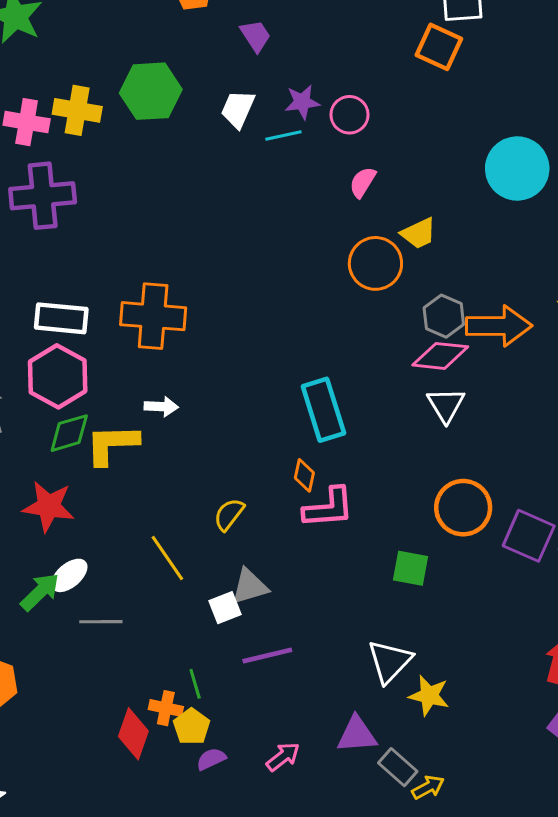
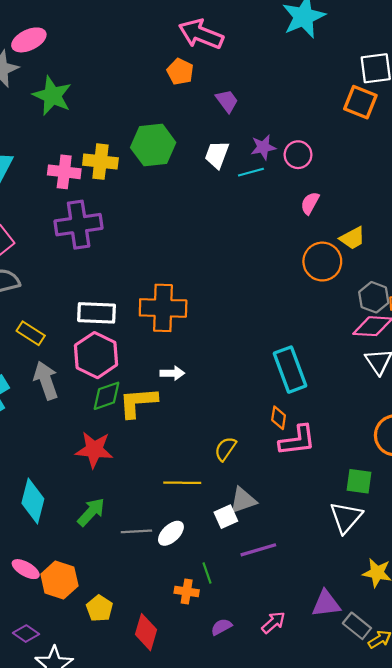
yellow line: (167, 558) -> (182, 483), turned -52
white ellipse: (69, 575) -> (171, 533), moved
white triangle: (390, 661) -> (346, 517), moved
yellow pentagon: (192, 727) -> (100, 608), moved
red diamond: (133, 734) -> (146, 632), moved

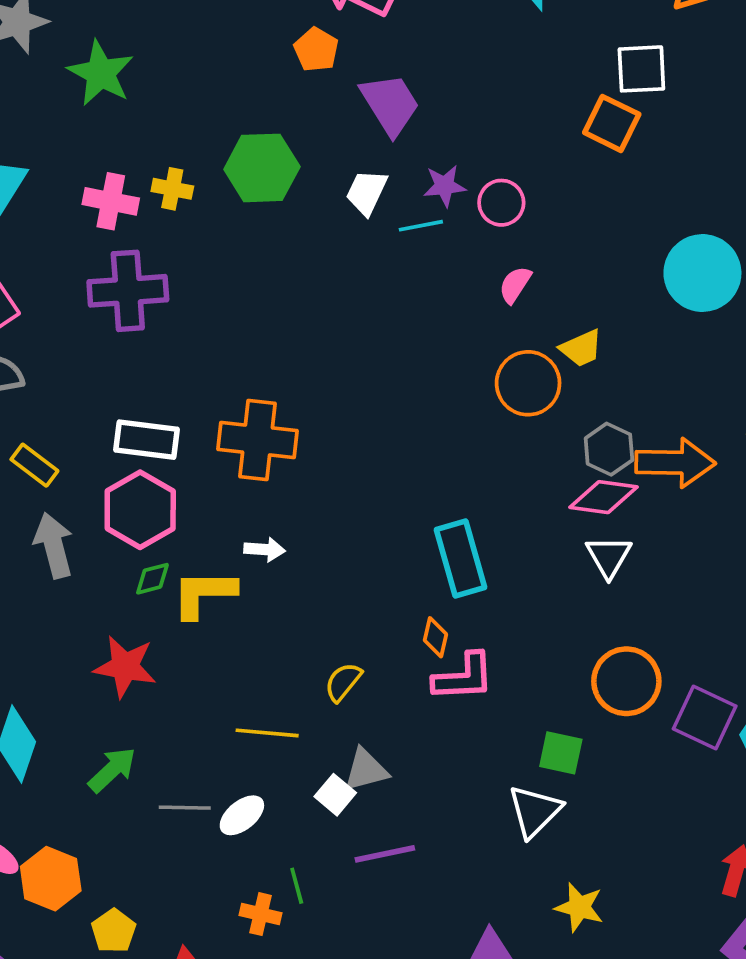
purple trapezoid: (227, 101) -> (390, 104), size x1.6
yellow cross: (100, 162) -> (172, 189), size x0.7
green diamond: (107, 396) -> (152, 579), size x0.7
white square: (226, 517) -> (335, 795), turned -30

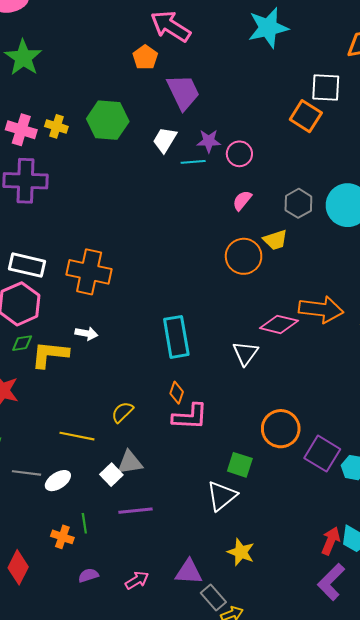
gray hexagon: (609, 449) -> (298, 203), moved
white triangle: (609, 557) -> (245, 353), moved
cyan rectangle: (461, 559) -> (176, 337), moved

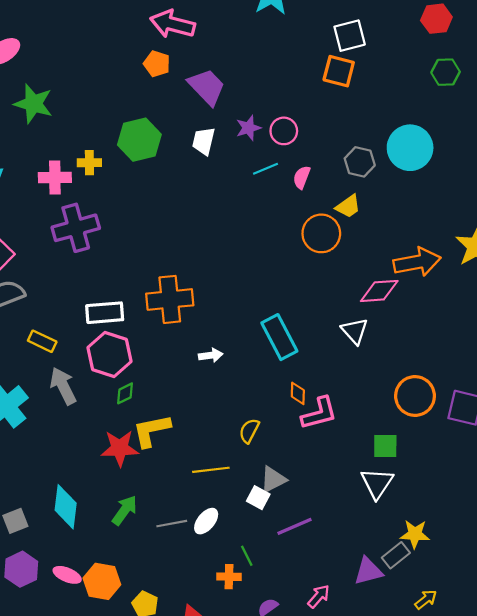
cyan line: (193, 162) -> (265, 169), moved
white arrow: (86, 333) -> (211, 355), moved
yellow L-shape: (50, 354) -> (152, 430), moved
gray rectangle: (213, 598) -> (396, 555), moved, turned -70

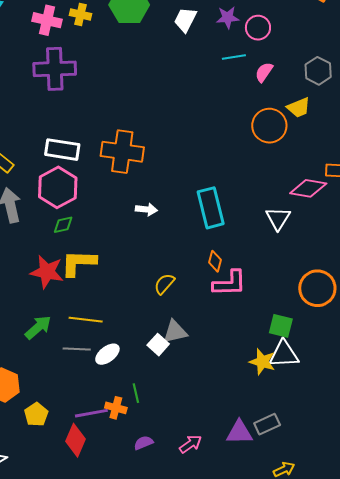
yellow line: (211, 470) -> (86, 320), moved
white triangle: (377, 483) -> (284, 354), moved, turned 40
purple line: (295, 526) -> (91, 413), moved
yellow star: (415, 534) -> (262, 362), moved

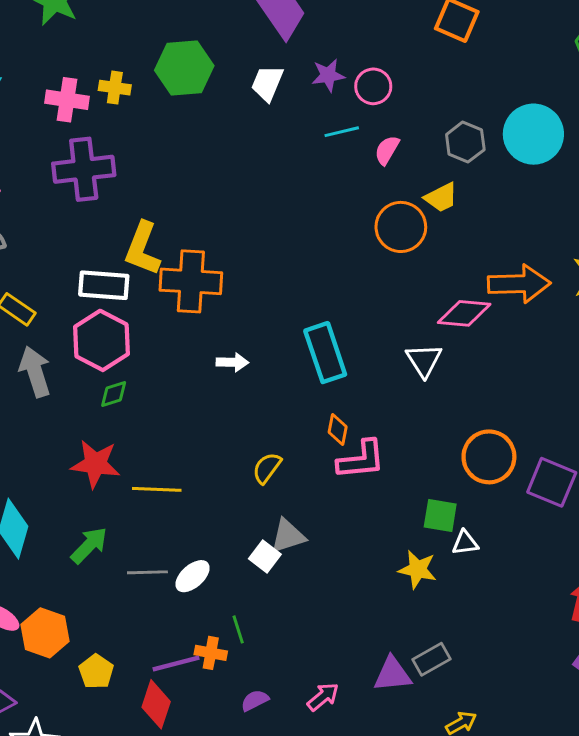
yellow L-shape: (79, 263) -> (143, 249), moved, turned -66
yellow line: (86, 320) -> (157, 489), moved
white triangle: (284, 354) -> (465, 543), moved, size x0.6

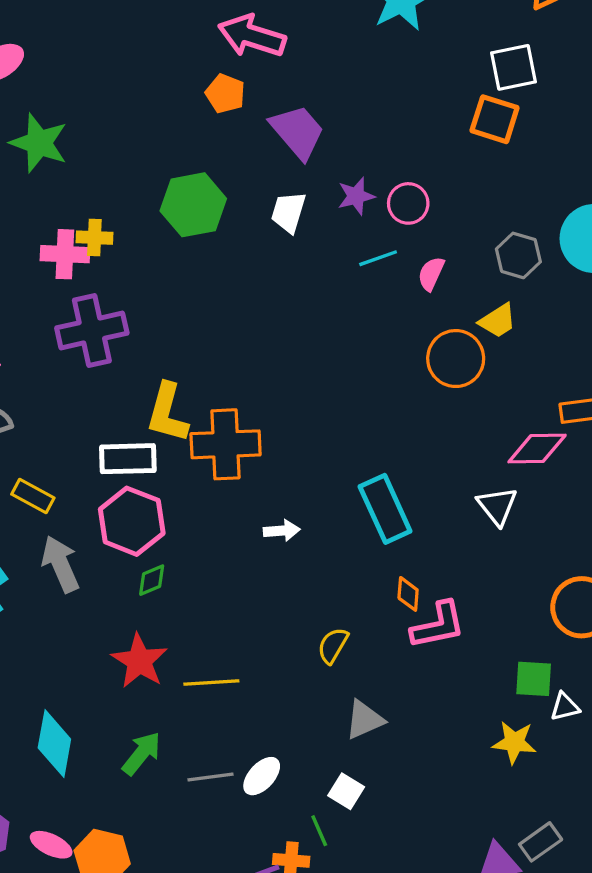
yellow cross: (115, 88) -> (94, 238), moved
red star: (95, 464) -> (139, 661), turned 30
white square: (265, 557) -> (346, 791), moved

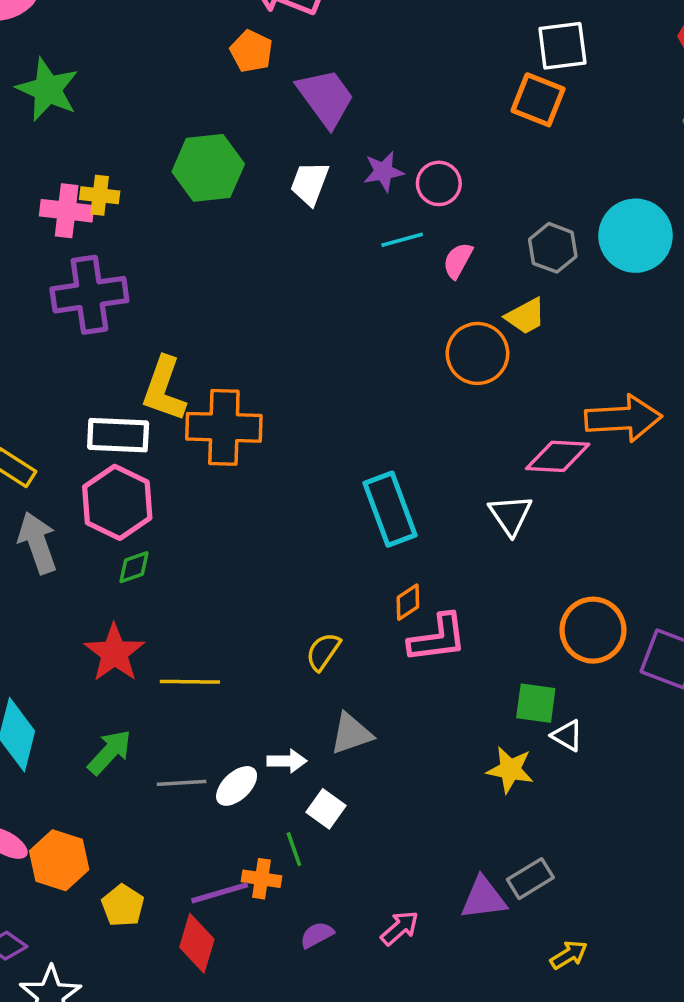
white arrow: (282, 531) -> (287, 761), moved
orange diamond: (408, 594) -> (408, 602), turned 48
white triangle: (565, 707) -> (567, 736), turned 40

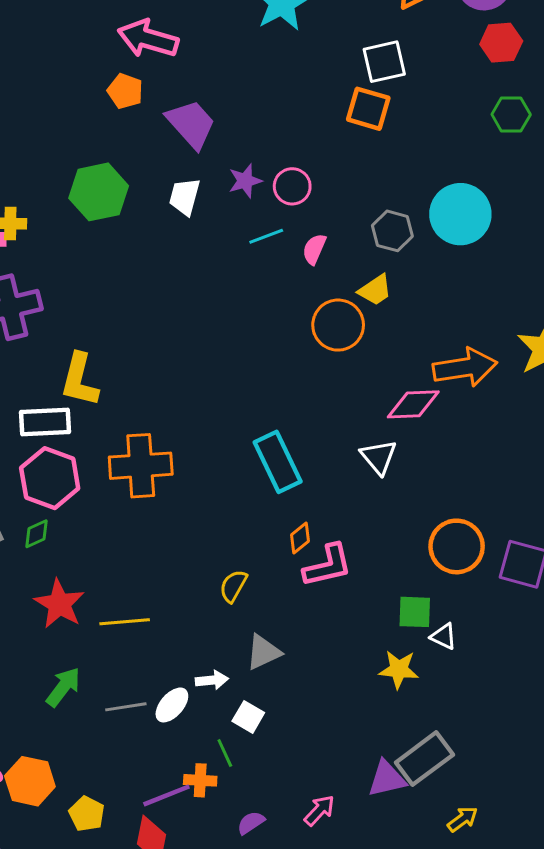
orange cross: (224, 427) -> (141, 466), moved
green diamond: (134, 567) -> (36, 534), moved
gray rectangle: (530, 879) -> (424, 759), size x1.5

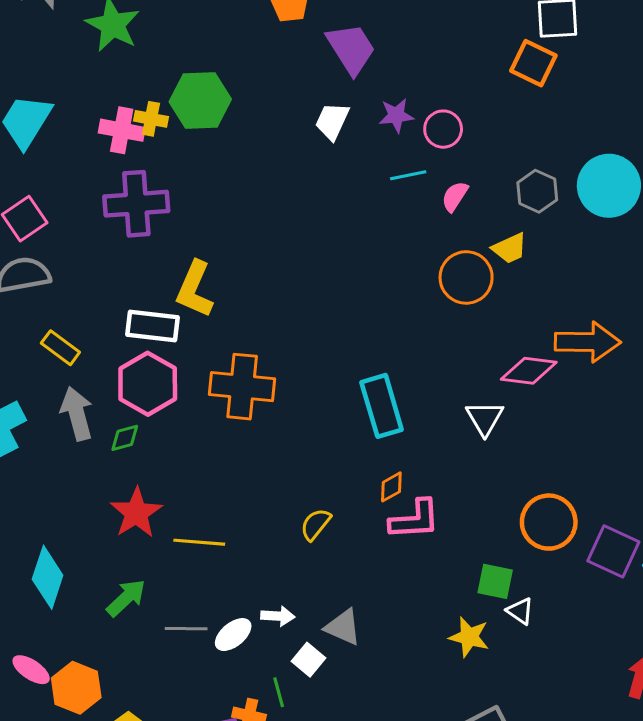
green hexagon: (99, 192) -> (200, 101), moved
gray triangle: (263, 652) -> (343, 627), moved, turned 39

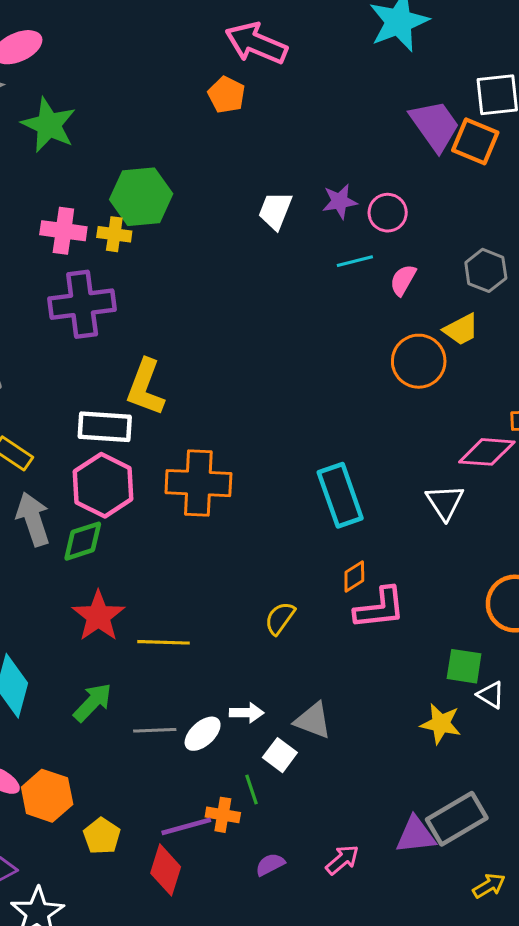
purple trapezoid: (351, 49) -> (435, 125), moved
yellow cross: (151, 119) -> (114, 234), moved
green diamond: (125, 438) -> (83, 541), size x1.4

